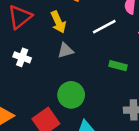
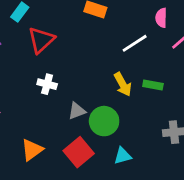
yellow arrow: (58, 22) -> (123, 84), moved
gray triangle: (65, 50) -> (77, 111), moved

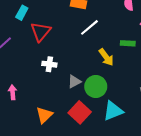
white line: (135, 43) -> (89, 27), moved
green rectangle: (153, 85) -> (128, 43), moved
cyan triangle: (123, 156) -> (113, 111), size x1.5

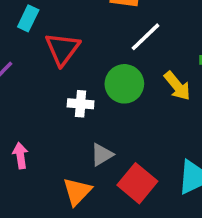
gray triangle: (74, 81) -> (102, 155), moved
green circle: (96, 87) -> (124, 84), moved

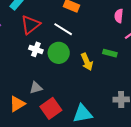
white line: (146, 37) -> (63, 29), moved, turned 60
white cross: (81, 104) -> (36, 49), moved

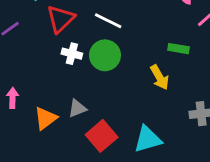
yellow arrow: (87, 62) -> (160, 77), moved
orange triangle: (17, 104) -> (45, 118), moved

